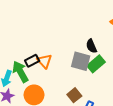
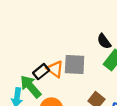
gray square: (81, 61) -> (75, 64), moved

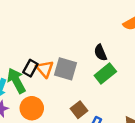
black rectangle: (41, 72) -> (30, 68), turned -35

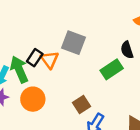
black semicircle: (100, 53) -> (127, 50), moved
gray square: (66, 69) -> (73, 43), moved

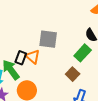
brown square: (81, 104) -> (73, 74), moved

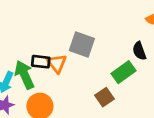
black rectangle: (21, 58) -> (41, 62), turned 64

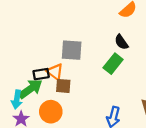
green arrow: (24, 75) -> (30, 89), turned 95
brown square: (105, 97) -> (63, 86), moved, turned -35

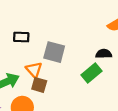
black semicircle: (121, 42) -> (104, 54), turned 112
black rectangle: (41, 74) -> (21, 37), moved

